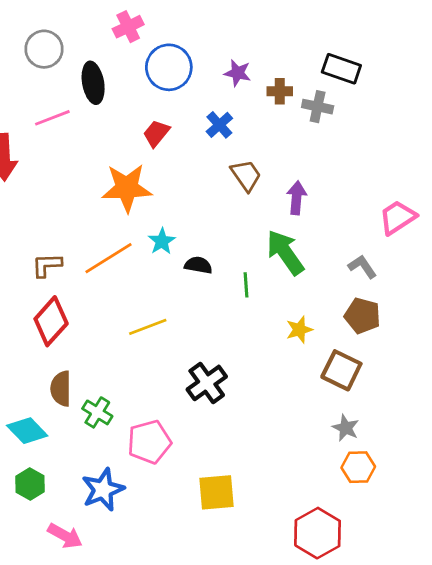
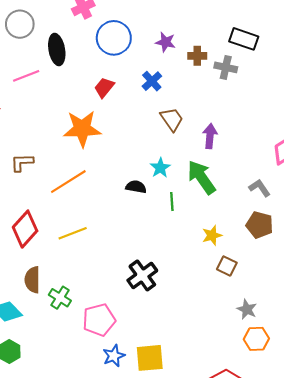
cyan star: (162, 241) -> (160, 168), moved
brown L-shape: (47, 265) -> (22, 162), moved
yellow line: (148, 327) -> (73, 233), moved
brown square: (341, 370) -> (227, 266), moved, size x0.7
blue star: (103, 490) -> (114, 356), moved, size x0.7

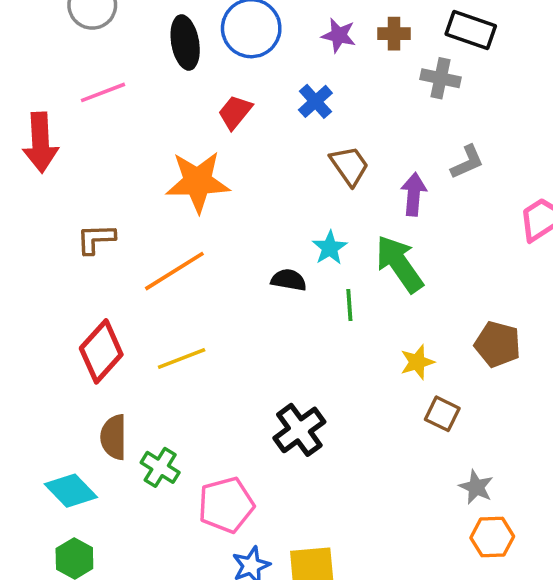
black ellipse: (57, 49) -> (185, 42), moved
brown cross: (197, 56) -> (394, 34), moved
gray L-shape: (260, 188) -> (467, 162), moved, turned 100

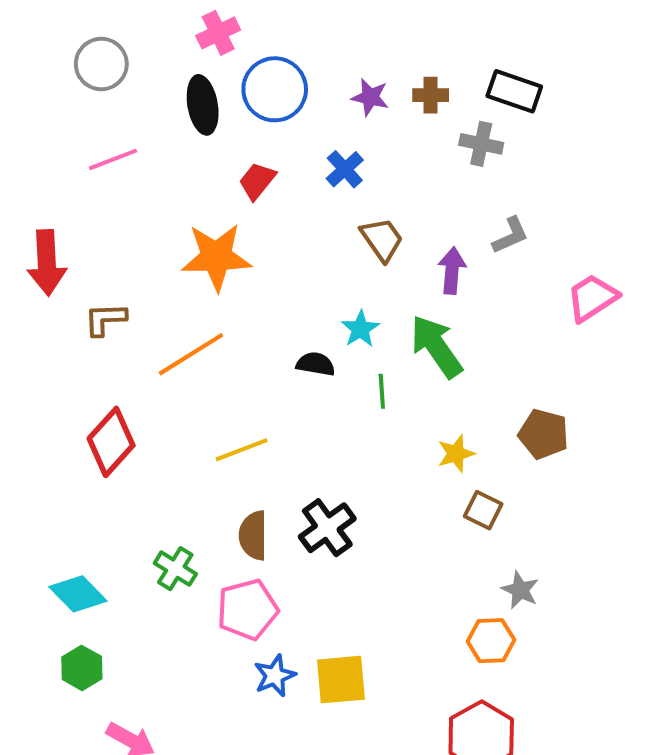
red arrow: (41, 142) -> (47, 263), moved
yellow line: (182, 359) -> (242, 450), moved
brown semicircle: (114, 437) -> (253, 535), moved
orange hexagon: (492, 537) -> (491, 641), moved

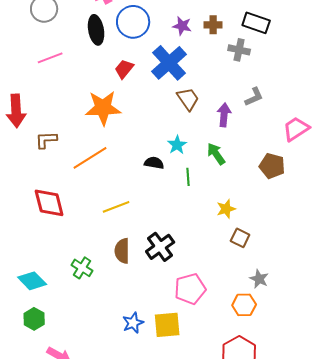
blue cross: (345, 169) -> (169, 63), size x1.8
green arrow: (436, 346) -> (216, 154), size x0.7
brown pentagon: (544, 434) -> (272, 166), moved
red diamond: (111, 442) -> (49, 203), turned -56
pink pentagon: (247, 609) -> (190, 289), moved

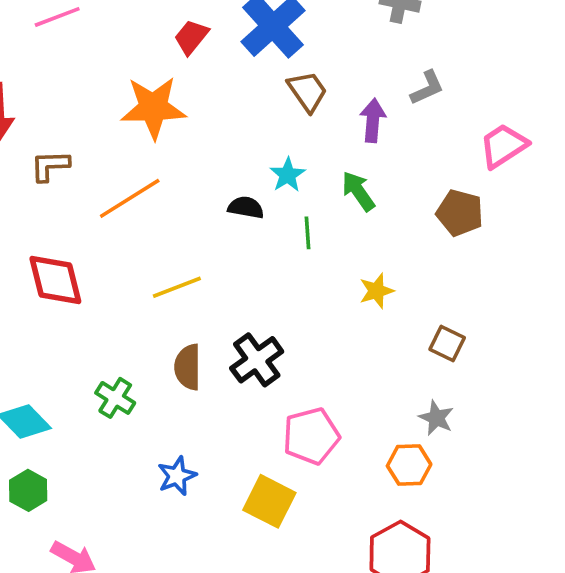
brown square: (240, 238) -> (447, 343), moved
blue star: (133, 323) -> (177, 476), moved
yellow square: (167, 325) -> (269, 501), turned 32

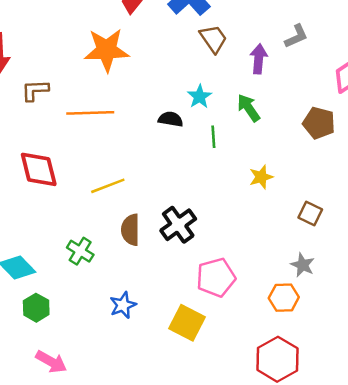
orange line: (130, 198) -> (90, 113), turned 30
yellow line: (177, 287) -> (108, 186), moved
green hexagon: (28, 490) -> (36, 308), moved

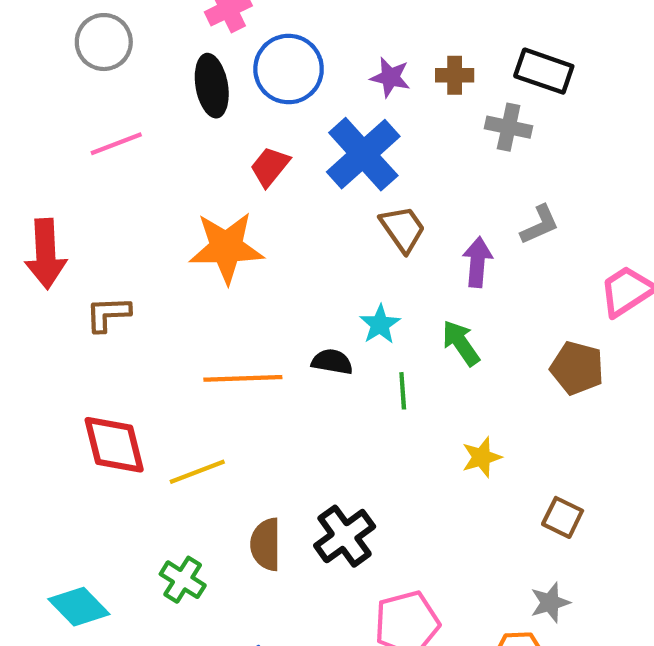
orange line: (90, 113) -> (243, 378), moved
yellow line: (108, 186) -> (197, 472), moved
gray star: (303, 265) -> (550, 603), turned 30

